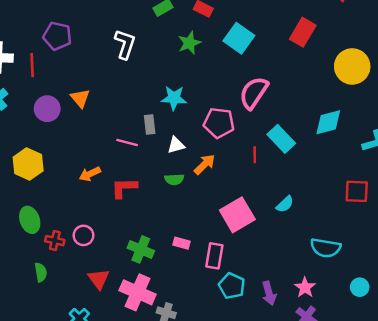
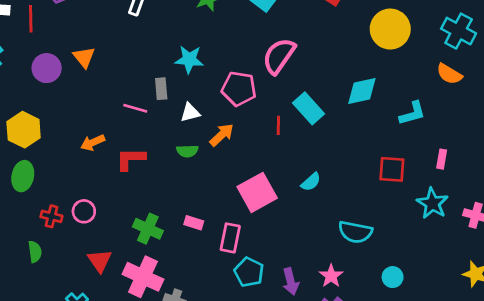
green ellipse: (30, 220) -> (23, 176), moved, turned 30

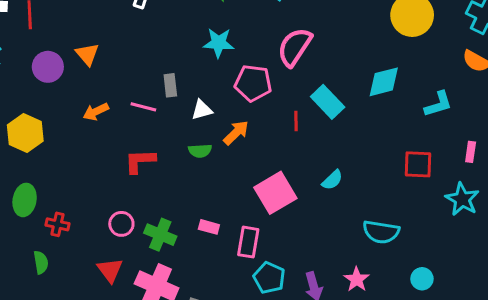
cyan star: (189, 59) -> (219, 43), moved
orange arrow: (93, 143) -> (96, 112), moved
green ellipse: (23, 176) -> (25, 200), moved
pink circle: (84, 211) -> (121, 224), moved

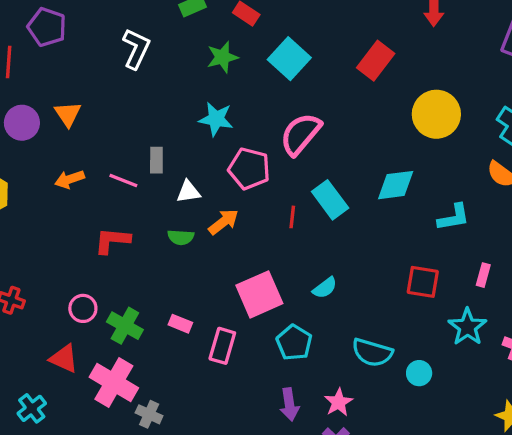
red triangle: (110, 270) -> (64, 359), turned -36
cyan pentagon: (269, 278) -> (294, 343), moved
cyan circle: (422, 279) -> (419, 373), moved

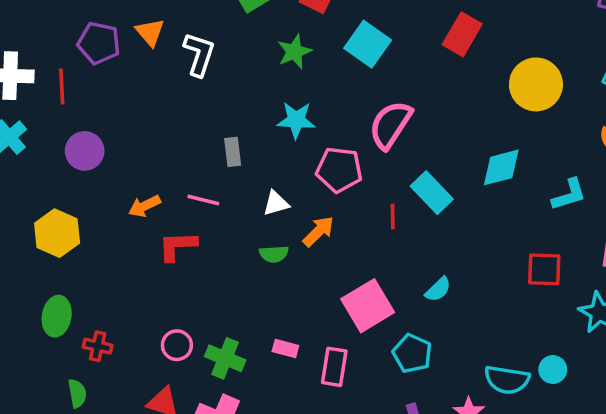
orange triangle: (68, 114) -> (150, 32), moved
gray rectangle: (156, 160) -> (233, 152), moved
red L-shape: (112, 241) -> (177, 246), moved
cyan semicircle: (372, 352) -> (507, 380), moved

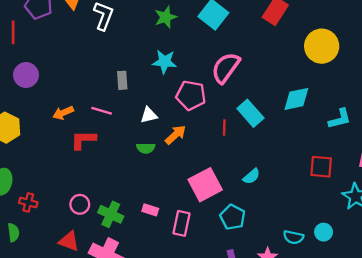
cyan semicircle: (507, 380) -> (293, 237), size x0.7

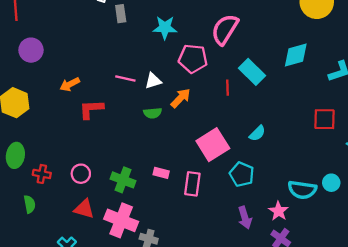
gray rectangle: (122, 80) -> (121, 14), moved
pink line: (102, 111) -> (125, 79), moved
pink circle: (80, 204) -> (81, 174), moved
cyan semicircle: (293, 237) -> (302, 190), size x1.4

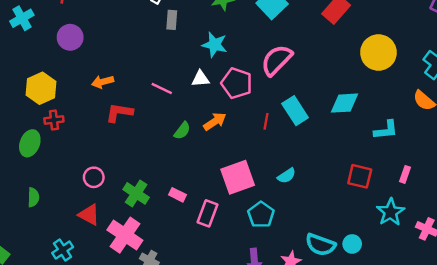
white triangle: (153, 81) -> (200, 79), moved
green semicircle: (153, 113) -> (182, 131), turned -60
red cross: (42, 174) -> (54, 120), moved, turned -30

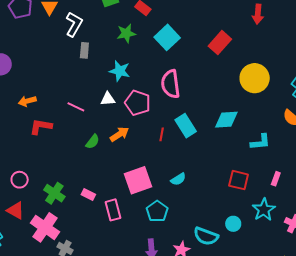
pink semicircle: (277, 60) -> (171, 84), turned -52
pink rectangle: (207, 213) -> (113, 210), turned -35
cyan circle: (352, 244) -> (233, 224), moved

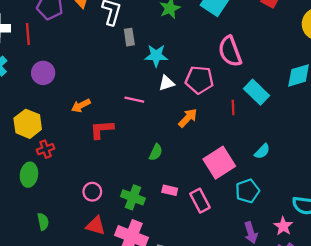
cyan star: (120, 71) -> (156, 56), moved
green semicircle: (93, 142) -> (156, 152), moved
cyan pentagon: (157, 211) -> (247, 191), turned 30

